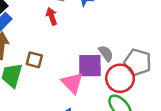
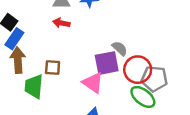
red arrow: (52, 16) -> (61, 23), turned -49
gray pentagon: (138, 62) -> (154, 79), moved

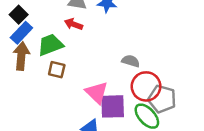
gray semicircle: (120, 48) -> (131, 61), turned -35
purple square: (107, 63) -> (113, 106), moved
green trapezoid: (34, 86) -> (50, 45), moved, turned 55

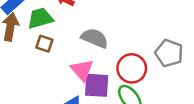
gray semicircle: (131, 61) -> (95, 38), moved, size x1.5
gray pentagon: (162, 99) -> (169, 53), moved

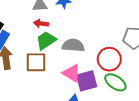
green trapezoid: (40, 18) -> (46, 41), moved
brown square: (44, 44) -> (36, 62), size x1.5

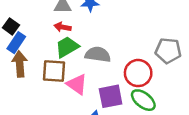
pink triangle: (72, 73) -> (77, 84), moved

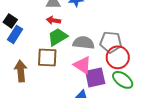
gray pentagon: (168, 51) -> (111, 42), moved
brown arrow: (20, 64) -> (21, 71), moved
pink triangle: (77, 84) -> (82, 65), moved

